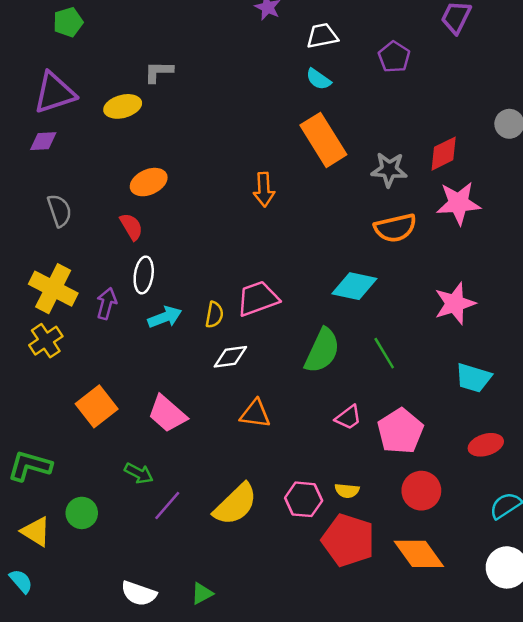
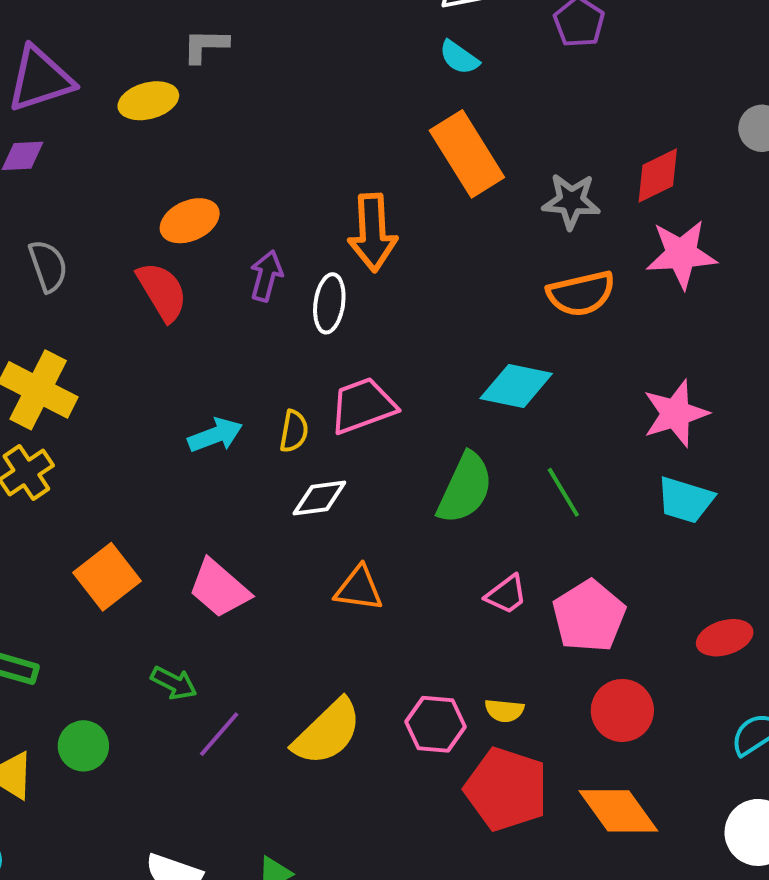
orange arrow: (264, 189) -> (373, 233), size x1.4
red semicircle: (131, 227) -> (162, 292), size x1.4
white ellipse: (144, 275) -> (329, 303), moved
purple arrow: (107, 303) -> (266, 276), moved
cyan trapezoid: (473, 378) -> (685, 500), moved

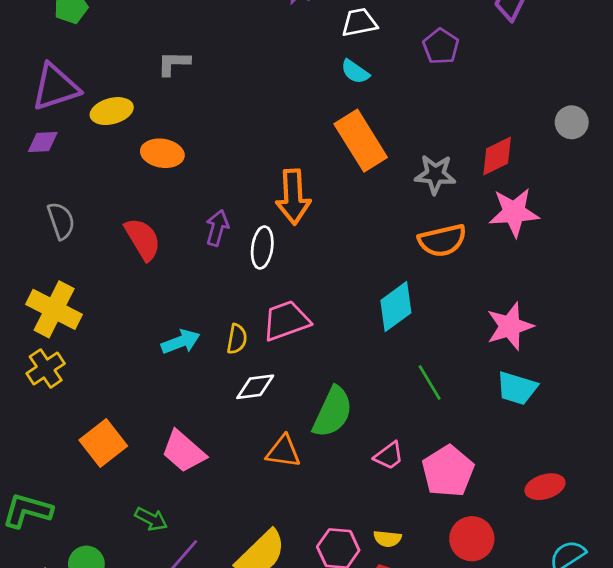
yellow ellipse: (148, 101) -> (112, 111), moved
orange ellipse: (190, 221) -> (162, 153), moved, turned 33
cyan diamond: (516, 386) -> (396, 307), turned -48
green semicircle: (465, 488) -> (333, 412), moved

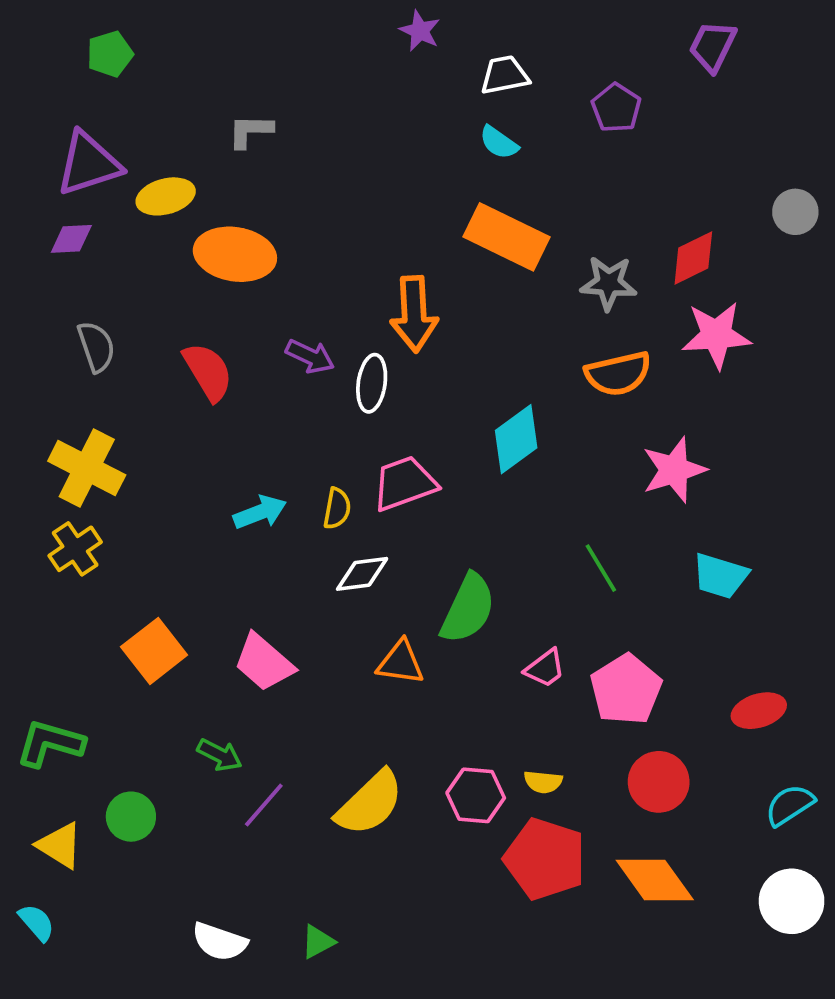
orange rectangle: (361, 141) -> (506, 237), turned -32
orange ellipse: (162, 153) -> (235, 254), size x1.4
purple arrow: (217, 228) -> (310, 356), turned 100
cyan diamond: (396, 307) -> (516, 439), moved
pink star: (510, 326) -> (674, 470), moved

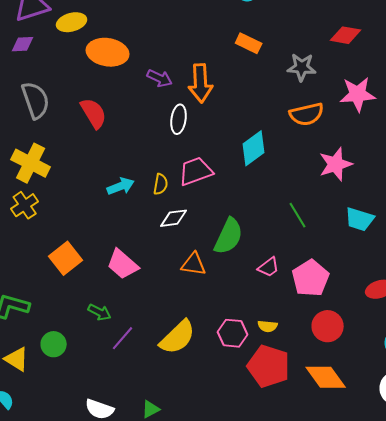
orange rectangle: (506, 237) -> (249, 43), size x0.6
red diamond: (693, 258) -> (346, 35), moved, turned 36
gray semicircle: (96, 347) -> (36, 100), size x1.4
purple arrow: (310, 356) -> (160, 78), moved

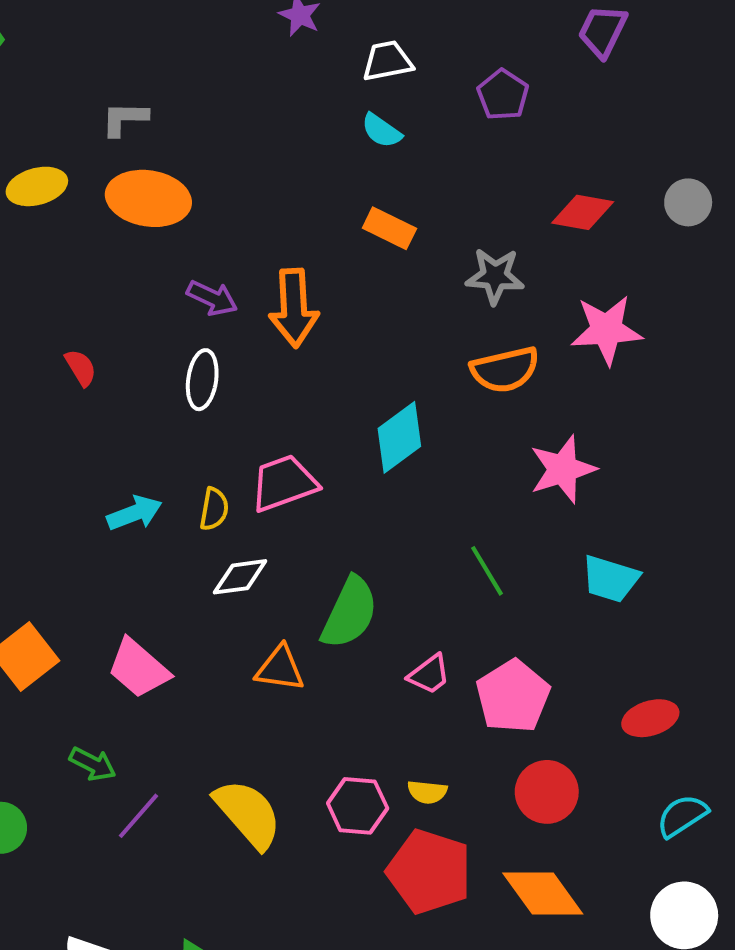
orange ellipse: (108, 52) -> (148, 198), moved
red semicircle: (94, 113) -> (81, 368), size x0.6
white ellipse: (179, 119) -> (202, 380), moved
yellow semicircle: (178, 337) -> (248, 814), turned -87

